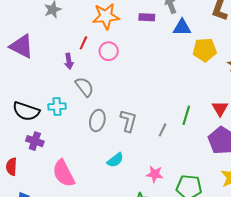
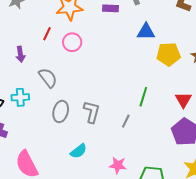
blue triangle: (182, 27) -> (146, 32), moved
yellow pentagon: (205, 50) -> (168, 54), moved
purple arrow: (69, 61) -> (20, 54), moved
green line: (186, 115) -> (143, 97), moved

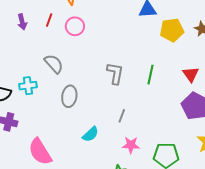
purple arrow: (20, 54) -> (22, 22), moved
gray L-shape: (92, 112) -> (115, 73), moved
gray line: (126, 121) -> (122, 116), moved

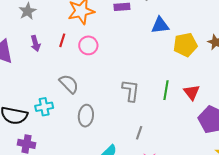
red triangle: (191, 74) -> (192, 92), moved

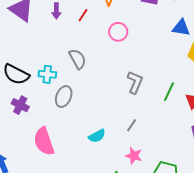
pink circle: (88, 45) -> (118, 32), moved
gray ellipse: (86, 116) -> (64, 96), moved

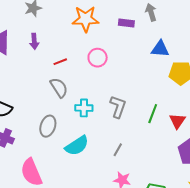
red line: (83, 15) -> (60, 62), moved, turned 40
cyan cross: (47, 74) -> (84, 108), moved
cyan semicircle: (97, 136) -> (77, 146), moved, size x1.4

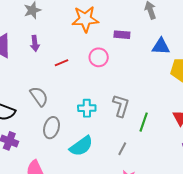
purple rectangle: (126, 23) -> (122, 35), moved
gray semicircle: (59, 88) -> (39, 96), moved
green line: (153, 114) -> (144, 122), moved

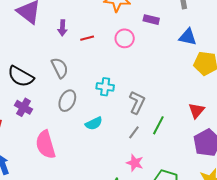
purple arrow: (35, 43) -> (62, 28), moved
gray L-shape: (121, 106) -> (137, 102), moved
green line: (144, 122) -> (158, 125), moved
cyan semicircle: (81, 146) -> (94, 123), size x0.7

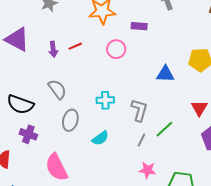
blue triangle: (188, 37) -> (165, 74), moved
red line: (87, 38) -> (75, 46), moved
green line: (158, 125) -> (164, 129), turned 30

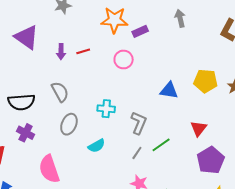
purple rectangle: (139, 26) -> (140, 31), moved, turned -35
black semicircle: (20, 104) -> (21, 102), turned -32

